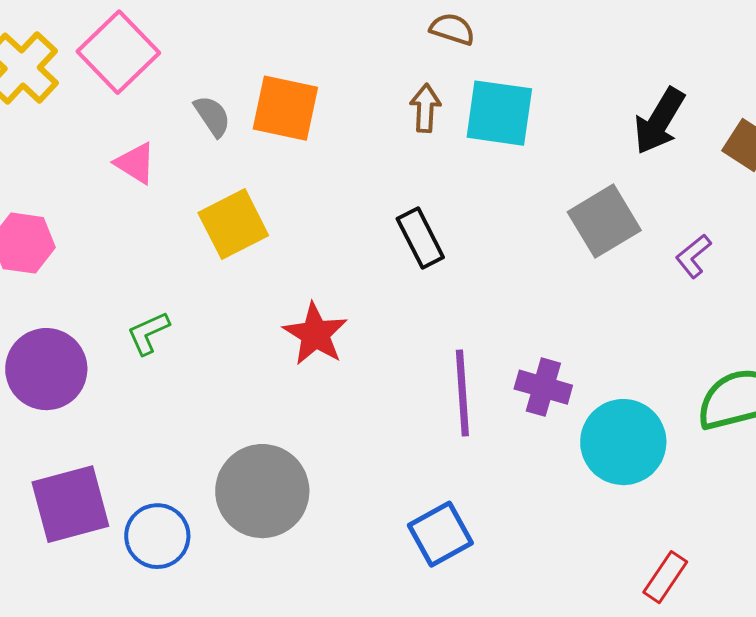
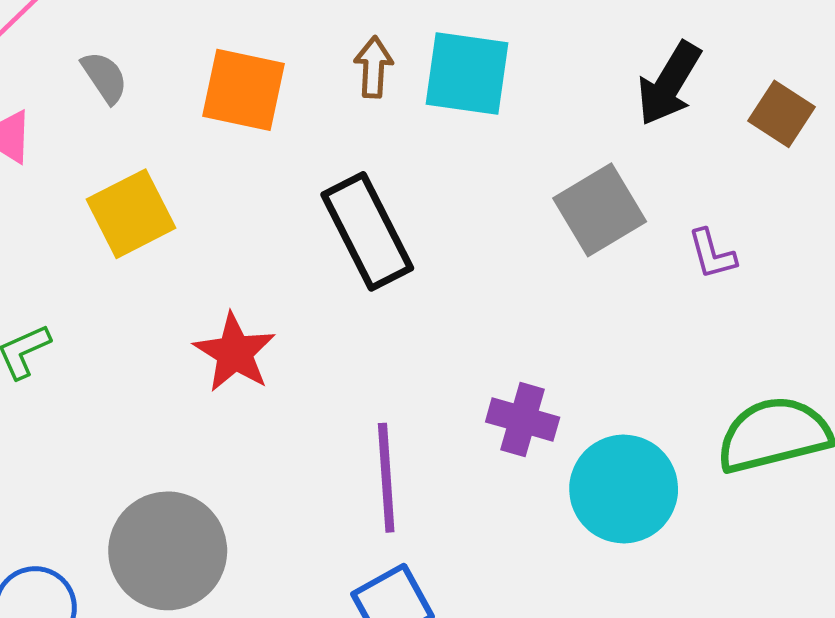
orange square: (285, 108) -> (243, 90), moved
black rectangle: (420, 238) -> (367, 231), size x1.5
purple L-shape: (693, 256) -> (712, 254), turned -66
purple line: (462, 393) -> (386, 478), moved

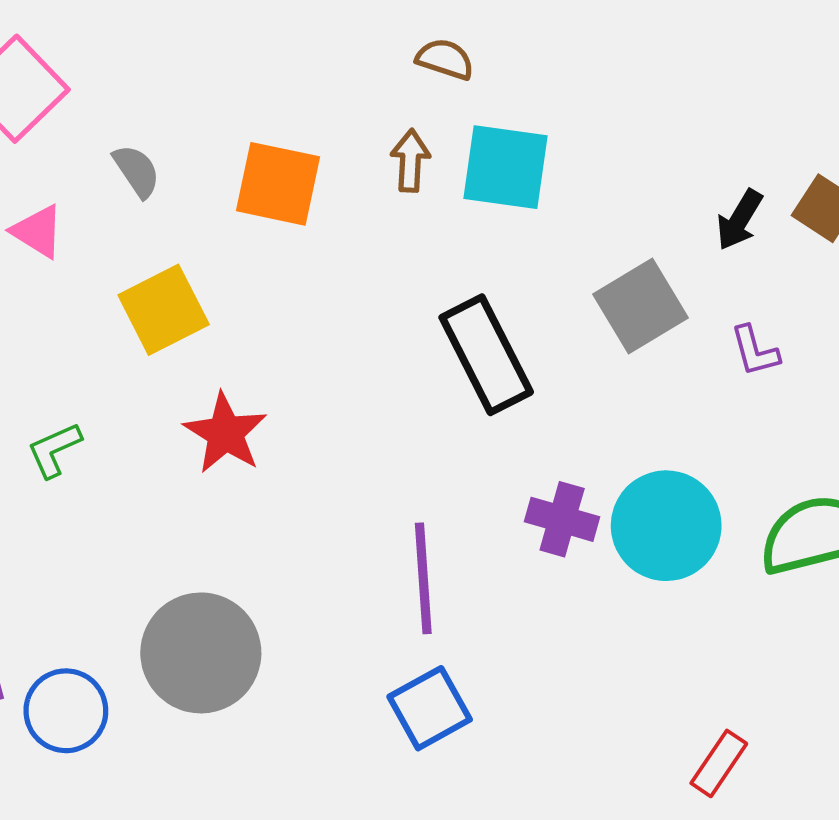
black arrow: (669, 84) -> (739, 220), moved, size x0.7
black rectangle: (367, 231) -> (486, 355), moved
red star: (235, 353) -> (225, 433), moved
cyan circle: (624, 489) -> (666, 526), moved

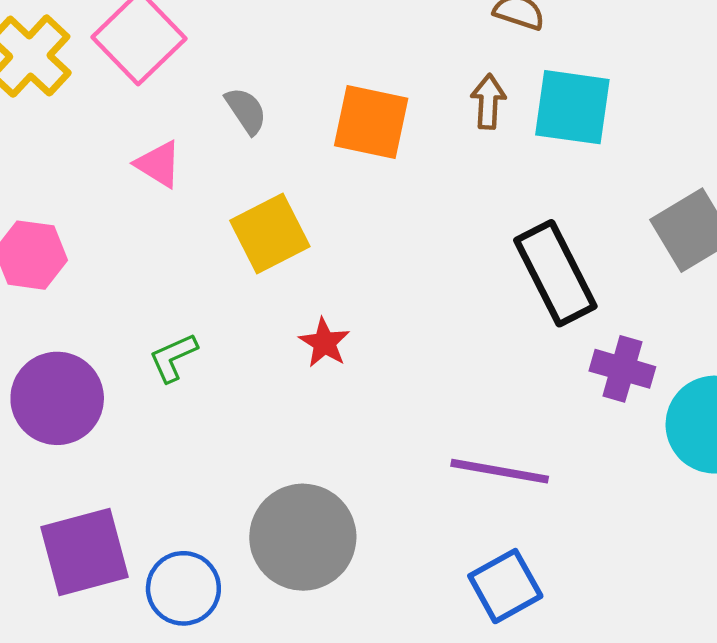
red star: (225, 433) -> (324, 343), size x0.7
purple cross: (562, 519) -> (622, 369), moved
purple line: (423, 578) -> (500, 471), turned -76

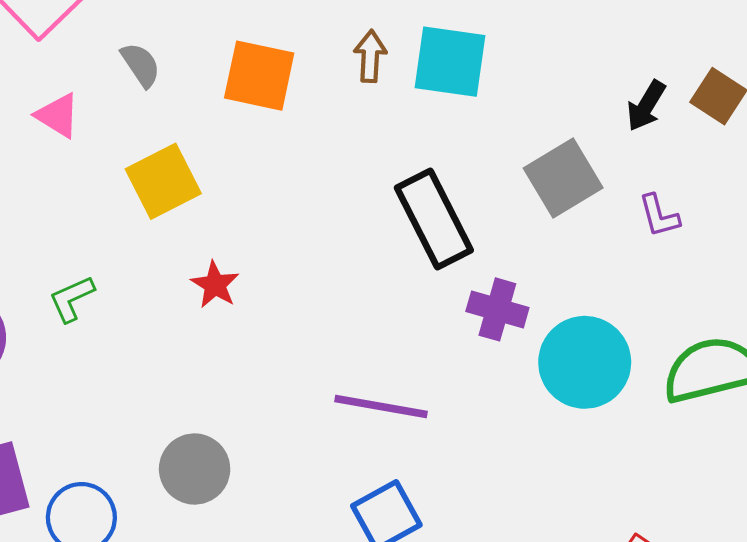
gray circle: (303, 537) -> (195, 469), size x0.7

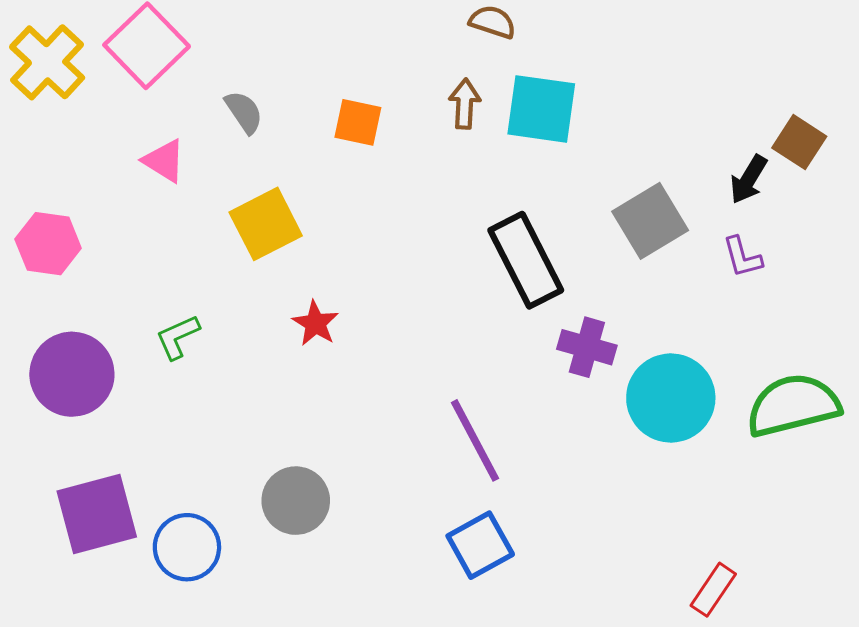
orange square: (259, 76) -> (358, 122), size x0.7
black arrow: (646, 106) -> (749, 179), moved
purple line: (381, 406) -> (475, 440), turned 52

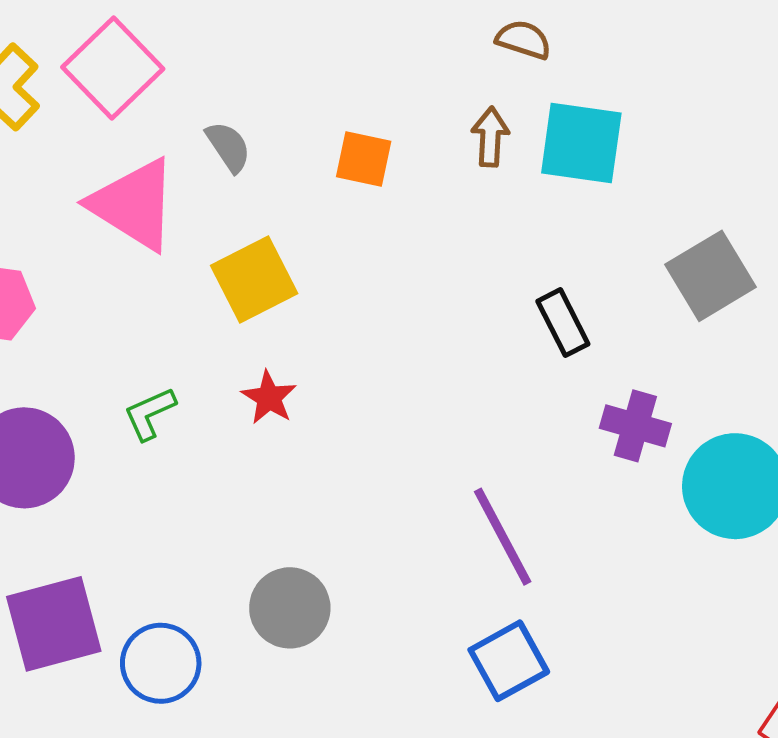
pink triangle: (164, 161) -> (134, 205), size x1.8
black rectangle: (526, 260) -> (563, 323), size x0.6
red star: (315, 323) -> (269, 398), moved

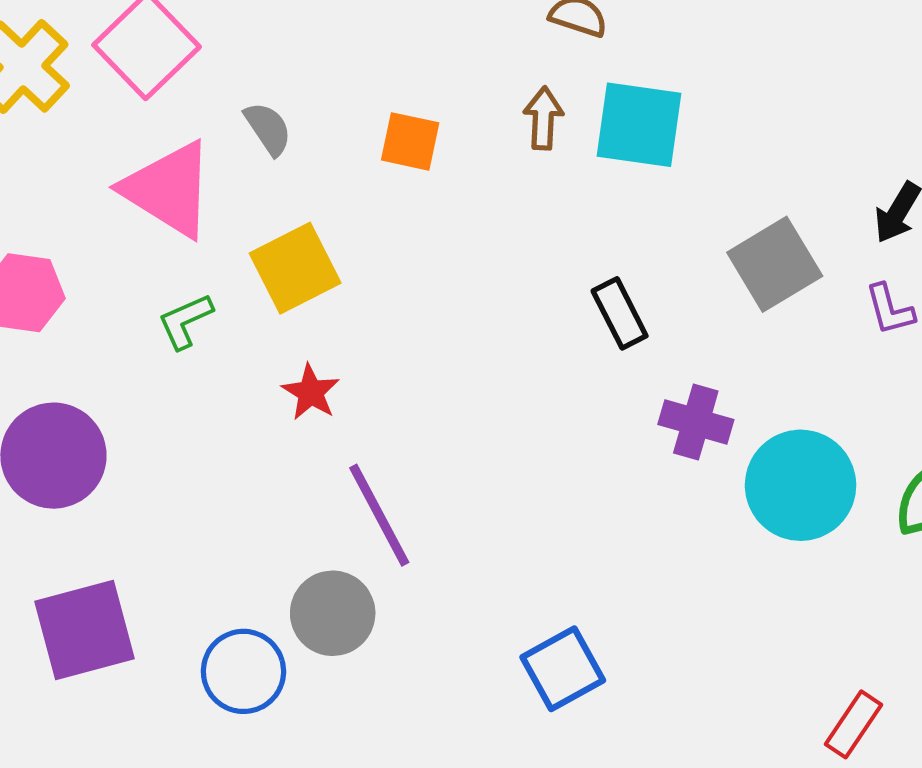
green L-shape: (150, 414) -> (185, 321), moved
purple line: (503, 537) -> (379, 515), moved
blue circle: (161, 663) -> (243, 671), moved

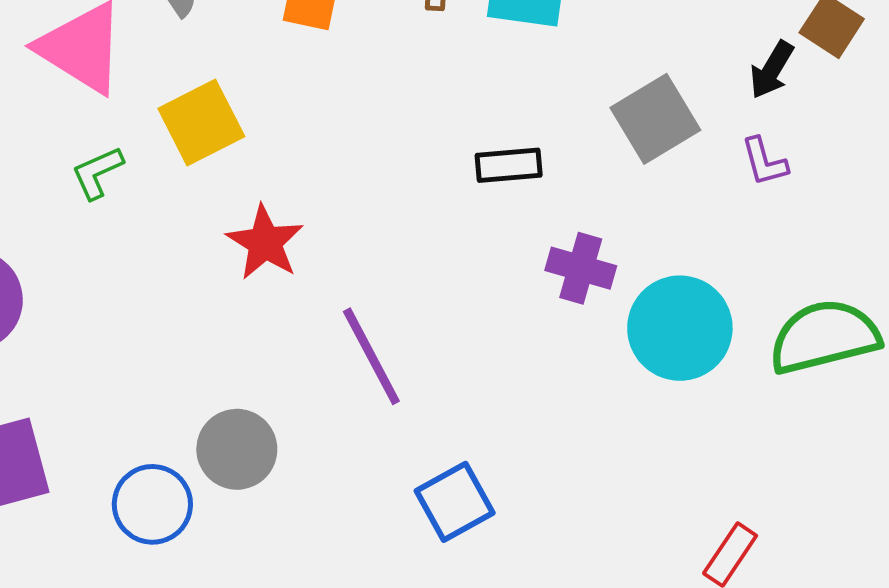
black rectangle: (620, 313) -> (509, 165), turned -68
red star: (311, 392) -> (265, 242), moved, size x1.4
purple line: (379, 515) -> (371, 356), moved

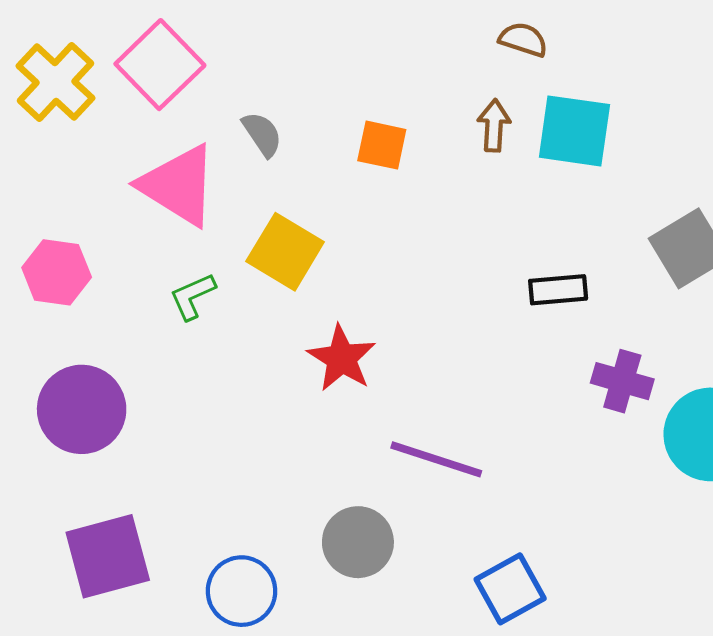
yellow square: (201, 122) -> (285, 252), turned -32
purple line: (371, 356) -> (436, 459), turned -44
gray circle: (237, 449) -> (358, 542), moved

